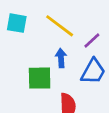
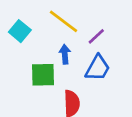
cyan square: (17, 23) -> (20, 31), moved, turned 30

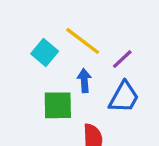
cyan square: (20, 31) -> (45, 52), moved

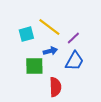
cyan square: (45, 52) -> (26, 34), turned 35
blue arrow: (84, 81) -> (50, 51), turned 80

